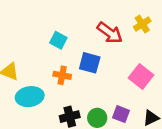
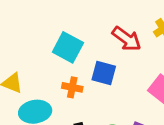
cyan square: (58, 40) -> (68, 47), size x1.5

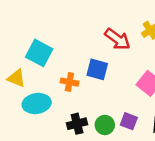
cyan square: (68, 47) -> (39, 53), moved

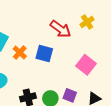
orange cross: (69, 82) -> (20, 53), moved, turned 32

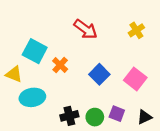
red arrow: (61, 29) -> (86, 29), moved
blue square: (44, 54) -> (99, 74), moved, turned 30

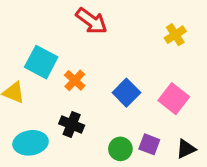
red arrow: (86, 29) -> (91, 21), moved
cyan ellipse: (32, 97) -> (31, 143), moved
black cross: (69, 116) -> (72, 125), moved, turned 36

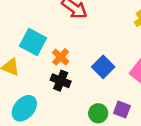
black cross: (72, 125) -> (61, 81), moved
cyan ellipse: (31, 143) -> (24, 108), turned -40

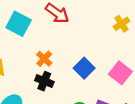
cyan square: (33, 42) -> (19, 24), moved

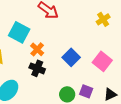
cyan square: (19, 24) -> (19, 32), moved

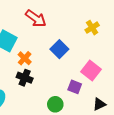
blue square: (71, 57) -> (59, 49), moved
purple square: (86, 91) -> (75, 87), moved

